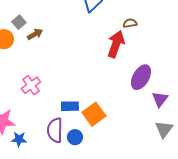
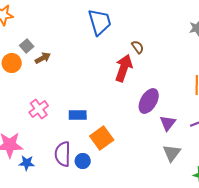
brown semicircle: (130, 23) -> (138, 47), turned 64
blue rectangle: (70, 106) -> (78, 115), moved

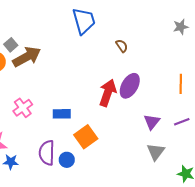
brown arrow: (43, 58) -> (27, 57), size x1.8
red arrow: (124, 68) -> (108, 93), moved
purple ellipse: (149, 101) -> (130, 86), moved

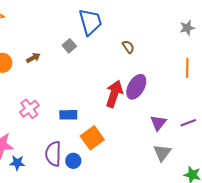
gray square: (11, 45) -> (69, 46), moved
brown arrow: (27, 57) -> (33, 58), size x0.5
orange line: (181, 84) -> (187, 68), moved

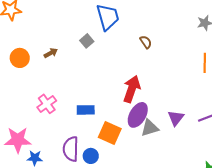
purple ellipse: (136, 87) -> (138, 115), moved
orange square: (92, 138) -> (110, 133), turned -30
gray triangle: (162, 153) -> (150, 128), moved, turned 36

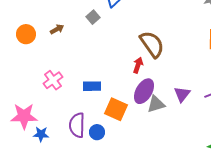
brown semicircle: (146, 42) -> (152, 44), moved, size x2.0
red arrow: (132, 89) -> (138, 65), size x0.6

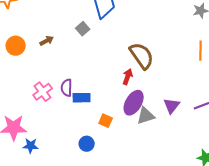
orange square: (116, 109) -> (106, 121), size x0.6
purple semicircle: (77, 125) -> (67, 88), moved, size x0.7

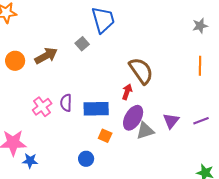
brown arrow: (47, 41) -> (46, 56), size x1.6
blue rectangle: (82, 98) -> (96, 109), moved, size x1.4

